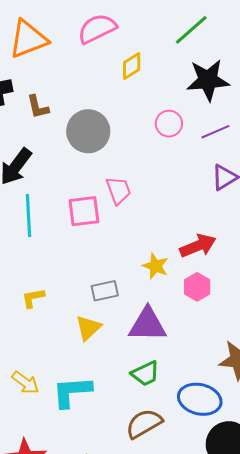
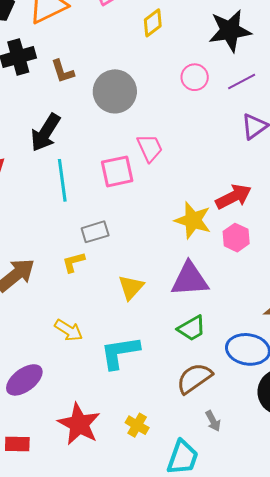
yellow star: (155, 266) -> (193, 220), size x1.4
gray rectangle: (105, 291) -> (95, 232), moved
yellow arrow: (25, 383) -> (69, 330), moved

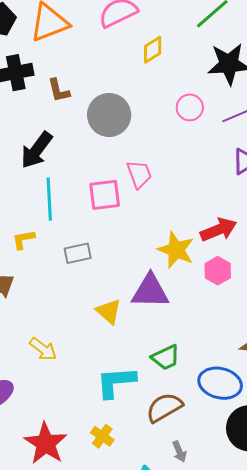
yellow L-shape: (74, 262) -> (23, 239), moved
purple triangle: (190, 279) -> (150, 291), moved
yellow triangle: (131, 287) -> (109, 311), turned -36
cyan L-shape: (120, 352) -> (116, 382), moved
yellow cross: (137, 425) -> (102, 436), moved

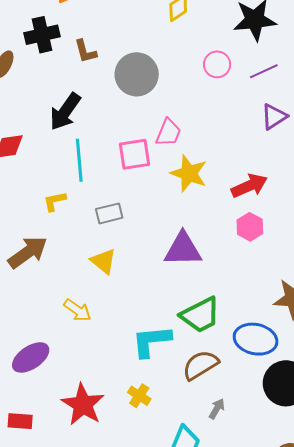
pink trapezoid: (139, 174) -> (168, 133), turned 44
yellow star: (176, 250) -> (189, 173), moved
yellow triangle: (109, 311) -> (103, 261), moved
green trapezoid: (166, 357) -> (200, 315), size x1.4
gray arrow: (179, 452) -> (217, 409), turned -125

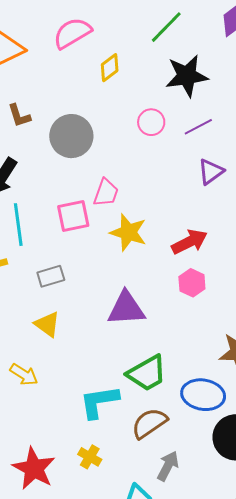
gray arrow: (217, 409) -> (168, 466), size x1.4

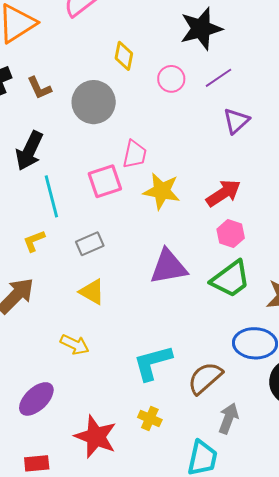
yellow diamond: (110, 68) -> (124, 56), moved, turned -36
green trapezoid: (147, 373) -> (231, 279), moved

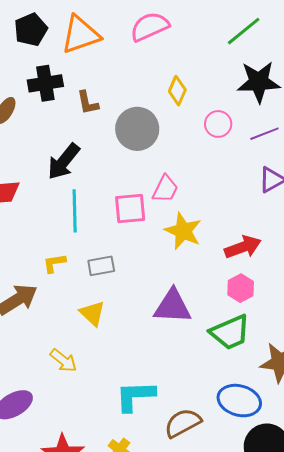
yellow L-shape: (34, 241) -> (54, 263), moved

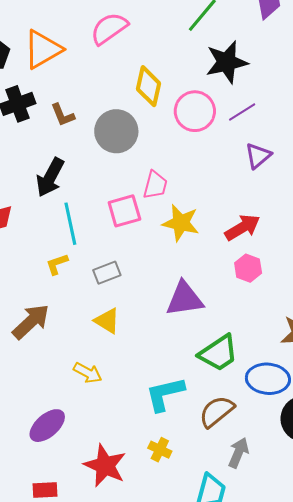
yellow diamond: (177, 91) -> (148, 86), size x1.4
pink circle: (218, 124) -> (195, 111), size x1.5
yellow L-shape: (54, 263) -> (57, 264), moved
green trapezoid: (230, 332) -> (218, 353), moved

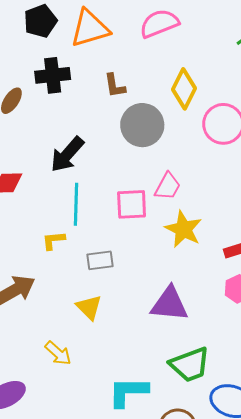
brown L-shape: (63, 115) -> (115, 86), moved

